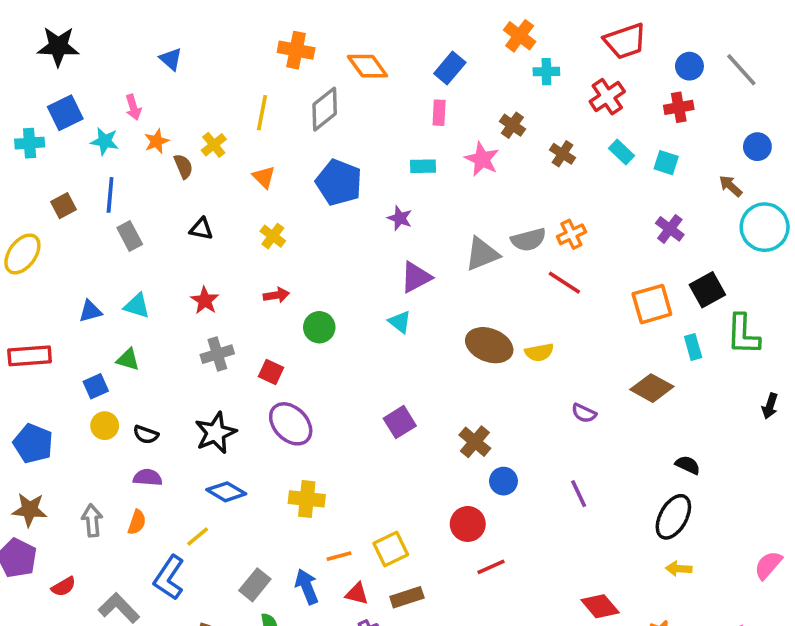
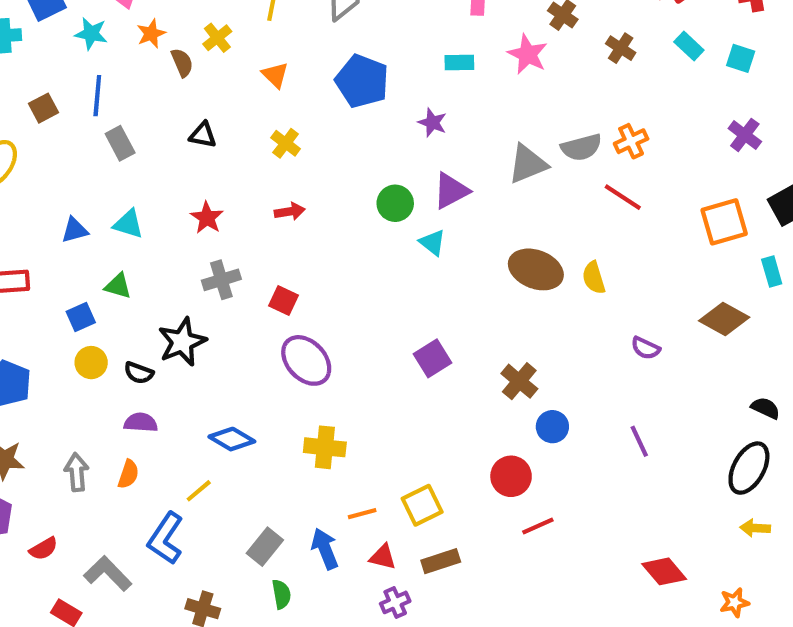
green circle: (319, 327) -> (395, 203), moved
yellow semicircle: (539, 352) -> (594, 278), turned 84
black star: (216, 433) -> (182, 342), moved

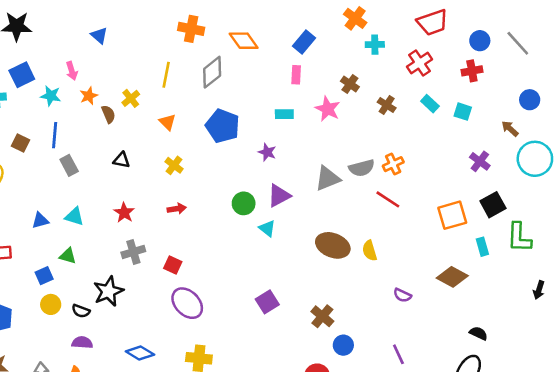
brown square: (44, 108) -> (21, 143), turned -36
purple cross: (745, 135) -> (480, 161), moved

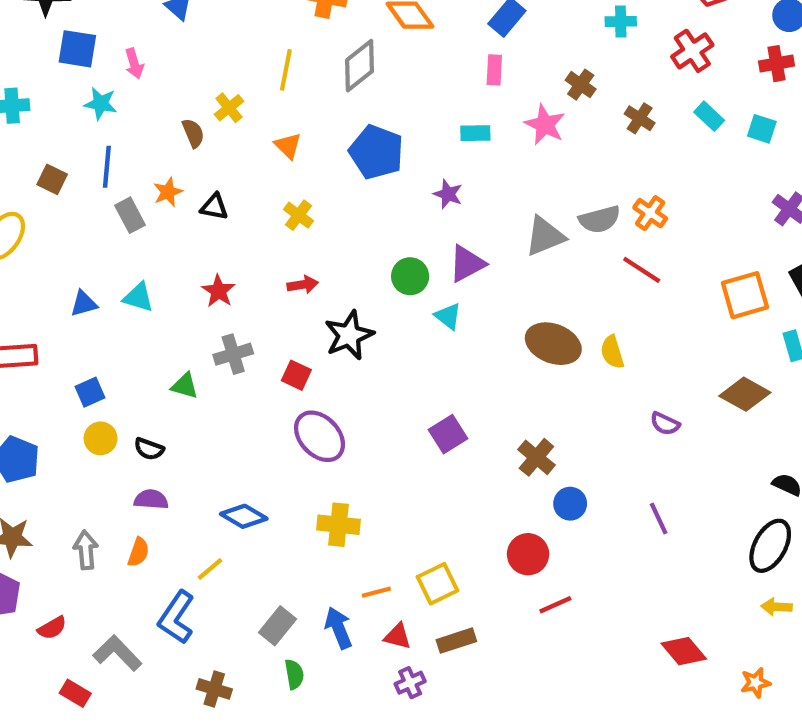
blue square: (22, 75) -> (77, 49), moved, turned 35
orange star: (89, 96) -> (168, 192), moved
orange cross: (393, 164) -> (650, 213), turned -30
green triangle: (68, 256) -> (185, 386), moved
black star: (108, 291) -> (349, 335), moved

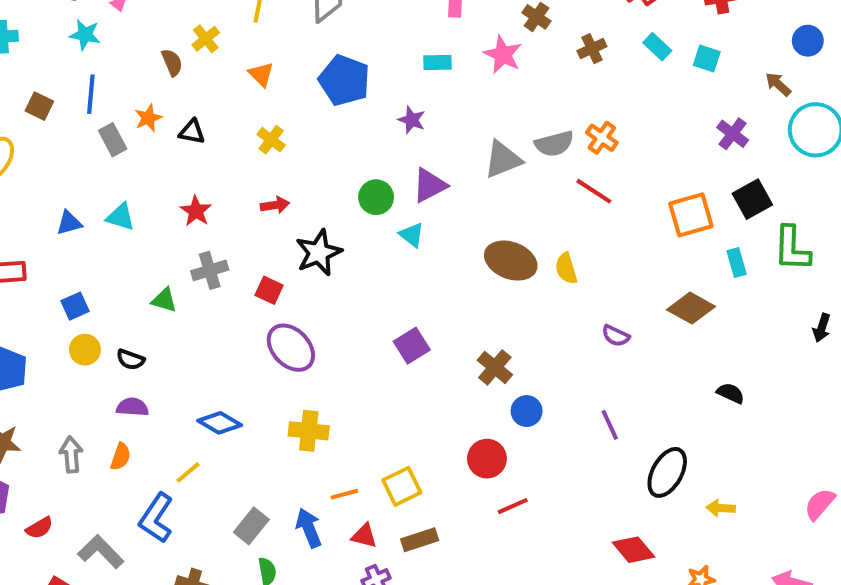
brown cross: (640, 118) -> (592, 49), turned 32
black ellipse: (770, 546) -> (667, 472), moved

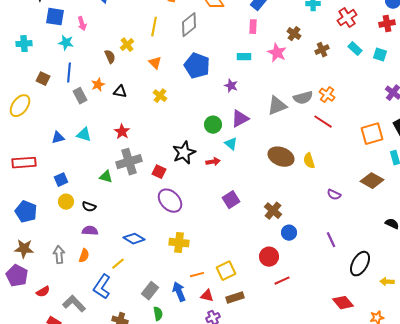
red arrow: (275, 205) -> (213, 162), moved
gray cross: (210, 270) -> (129, 162), size x1.4

